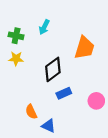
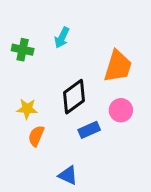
yellow star: (16, 59) -> (27, 109), moved
pink circle: (96, 101) -> (121, 110), moved
orange semicircle: (31, 112) -> (36, 136), moved, turned 48

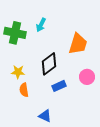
green cross: (23, 50) -> (15, 33), size x1.5
pink circle: (121, 110) -> (87, 77), moved
orange semicircle: (36, 136) -> (24, 90), turned -32

